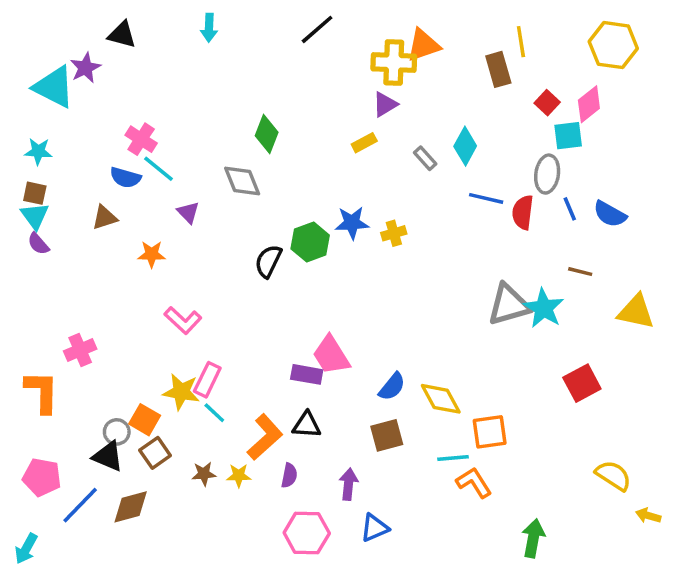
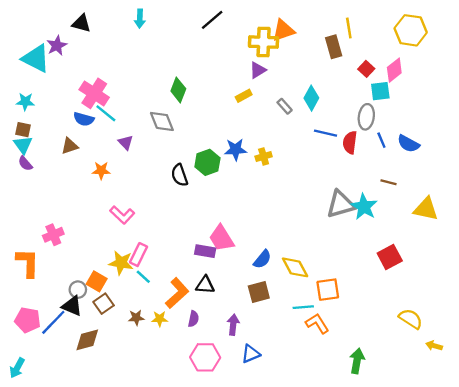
pink cross: (141, 139) -> (94, 93), size x1.4
black semicircle: (268, 261) -> (179, 175), turned -45
blue line: (80, 505) -> (53, 322), moved

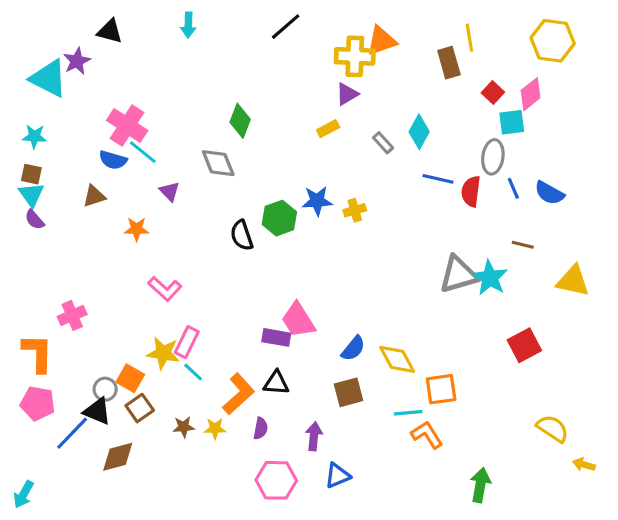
pink pentagon: (28, 320) -> (38, 403), moved

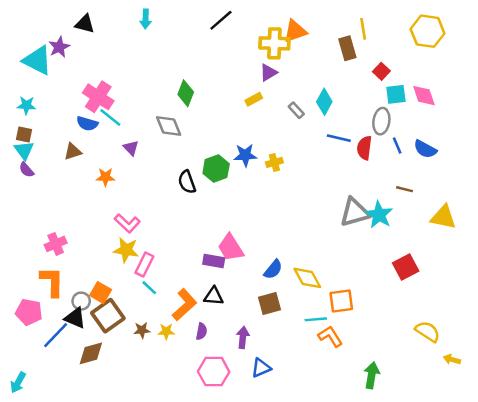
pink diamond: (531, 94) -> (424, 96), moved, turned -70
orange L-shape: (38, 353) -> (52, 282), moved
yellow star: (163, 353) -> (126, 250), moved
brown square: (140, 408) -> (108, 316), size x1.5

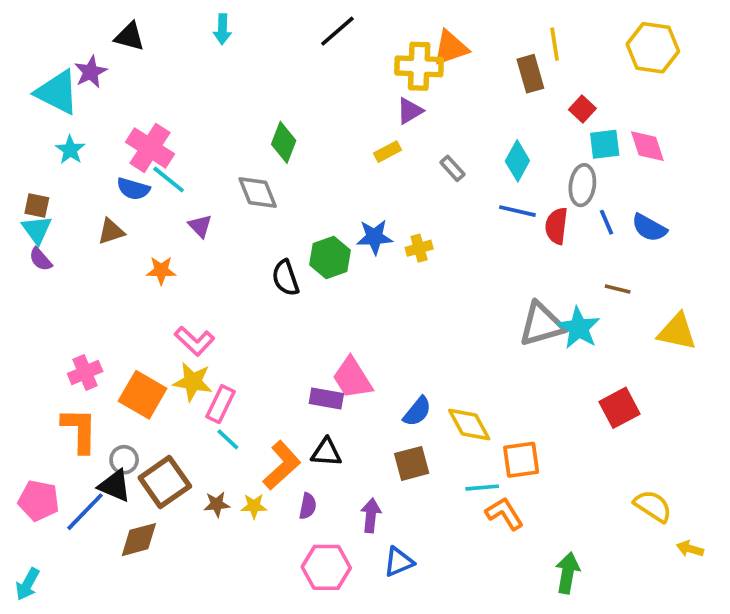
cyan diamond: (324, 102) -> (517, 161), moved
cyan star: (26, 105) -> (70, 150), moved, turned 30
orange square: (101, 293) -> (143, 395), moved, size x1.4
pink pentagon: (29, 312) -> (39, 501), moved

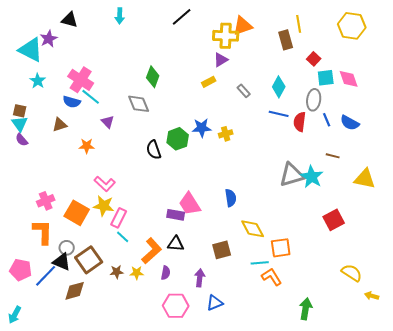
blue semicircle: (417, 411) -> (231, 198), moved, turned -48

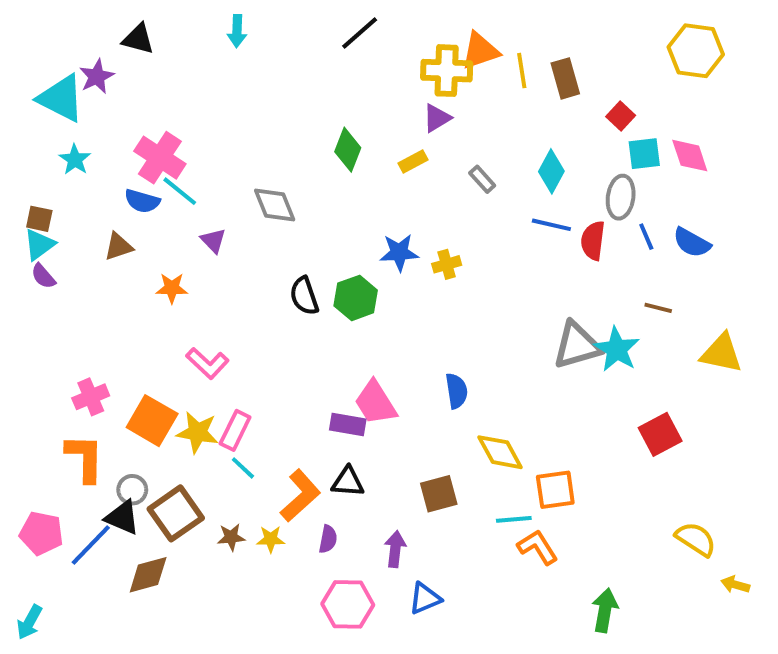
yellow line: (299, 24) -> (522, 71), moved
green diamond: (153, 77) -> (348, 150), moved
cyan triangle: (20, 124) -> (39, 245), turned 30
green hexagon: (178, 139) -> (356, 298), moved
yellow star: (104, 206) -> (197, 432), moved

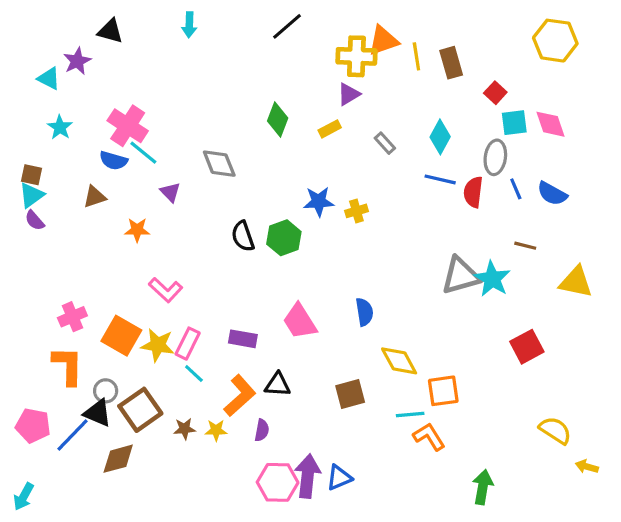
cyan triangle: (61, 98) -> (49, 78), size x0.6
purple rectangle: (348, 424) -> (243, 339), moved
purple arrow: (395, 549) -> (308, 476), moved, size x1.5

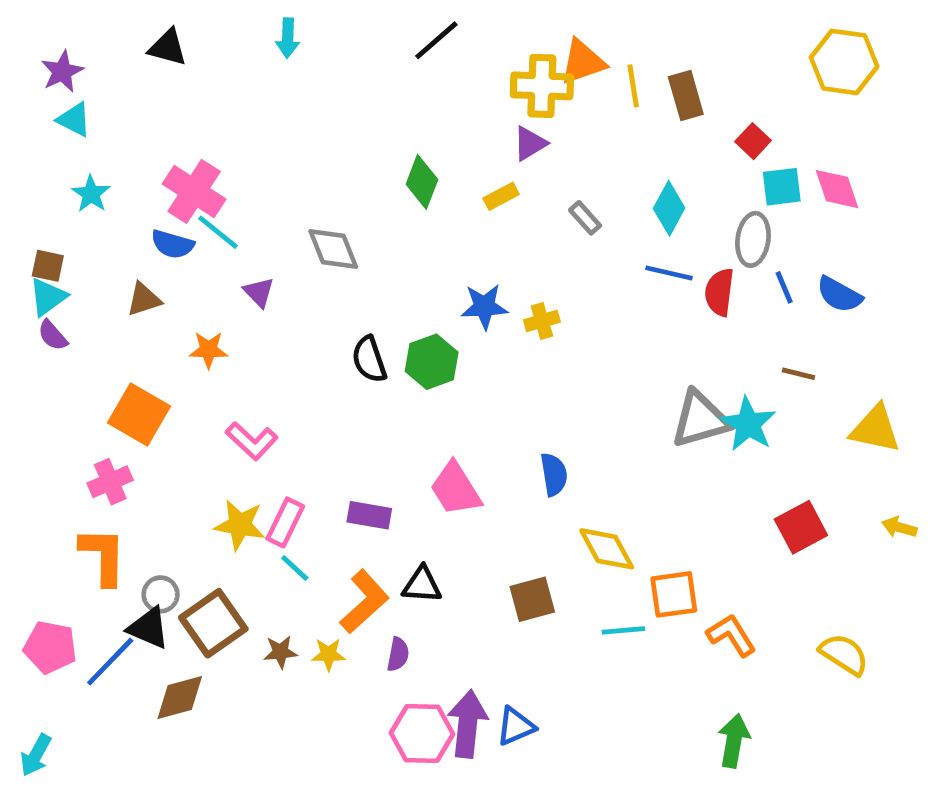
purple star: (77, 61) -> (62, 72), moved
orange square: (121, 336) -> (139, 415), moved
orange L-shape: (429, 437) -> (731, 635), moved
yellow arrow: (587, 467) -> (899, 527), moved

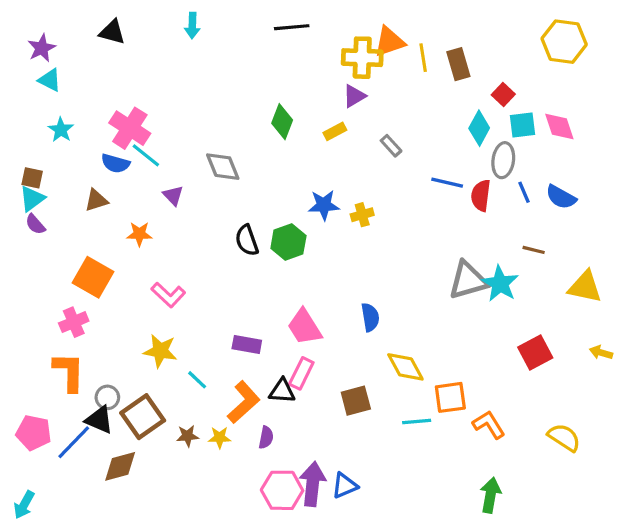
black line: (436, 40) -> (292, 27), turned 36
cyan diamond: (669, 208) -> (479, 128), moved
pink rectangle: (285, 522) -> (301, 373), moved

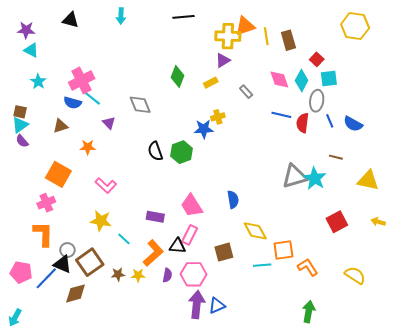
purple star: (42, 48) -> (26, 30), turned 30
pink diamond: (559, 127) -> (279, 80), moved
pink cross: (130, 128) -> (82, 81), turned 30
yellow cross: (362, 215) -> (218, 117), moved
pink hexagon: (282, 490) -> (194, 274), moved

